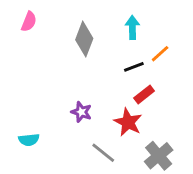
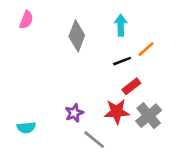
purple star: (81, 112) -> (74, 113), moved, turned 30
red star: (128, 122) -> (117, 112), turned -30
gray cross: (159, 156) -> (149, 116), moved

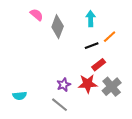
pink semicircle: (26, 20) -> (37, 15), moved, turned -72
purple star: (74, 113) -> (64, 85), moved
gray line: (94, 140) -> (60, 105), moved

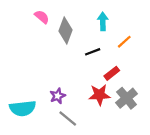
black line: (92, 46) -> (93, 52), moved
purple star: (64, 85) -> (58, 96), moved
cyan semicircle: (20, 96) -> (23, 108), size x1.6

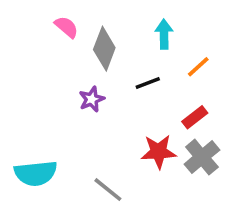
red rectangle: (112, 73) -> (195, 117), moved
purple star: (58, 96) -> (92, 99), moved

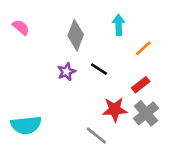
pink semicircle: (66, 27) -> (21, 27), moved
black line: (148, 83) -> (99, 69), moved, turned 54
gray line: (108, 190) -> (96, 136), moved

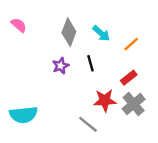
cyan arrow: (119, 25) -> (101, 33), moved, turned 132
black line: (99, 69) -> (91, 63), turned 42

